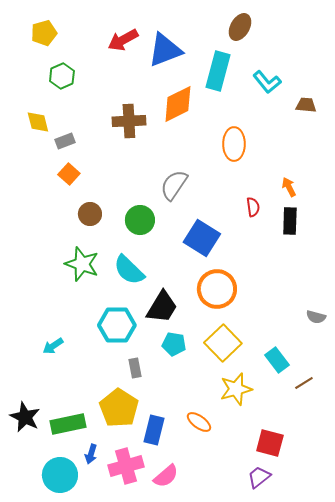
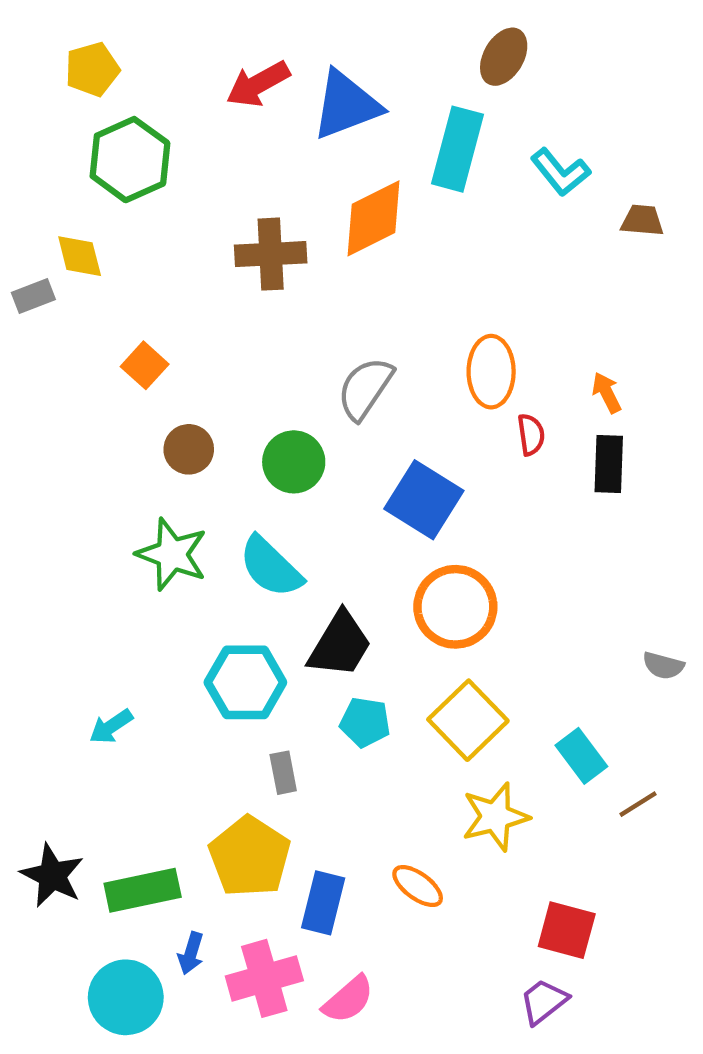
green hexagon: (62, 76) -> (130, 160), size x1.5
gray rectangle: (65, 141) -> (33, 296), moved
orange ellipse: (234, 144) -> (491, 372), moved

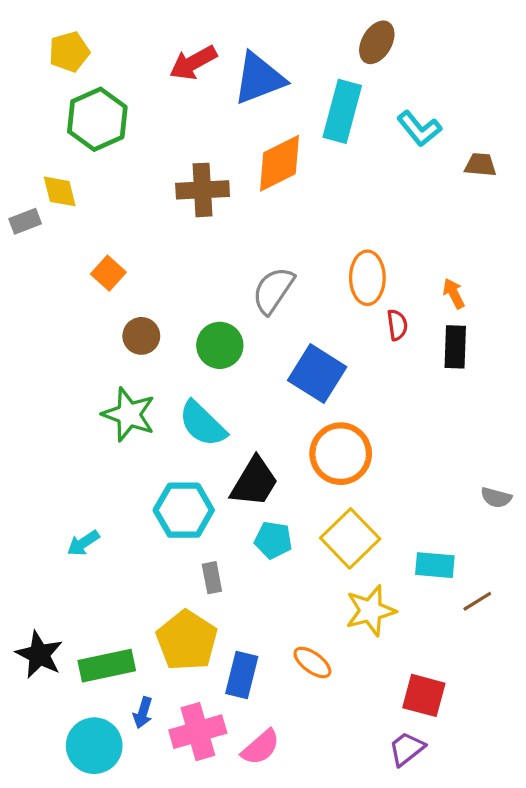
cyan rectangle: (581, 756) -> (435, 565), turned -48

